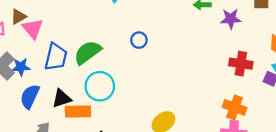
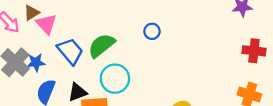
blue trapezoid: (56, 57) -> (70, 51), turned -52

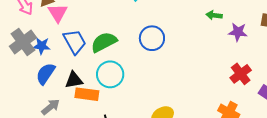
blue circle: (152, 31) -> (152, 38), size x1.6
red cross: (254, 51) -> (241, 74), turned 35

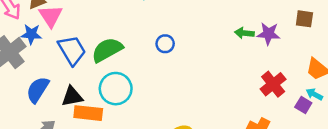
green arrow: (214, 15) -> (244, 33), moved
blue circle: (152, 38) -> (165, 44), size x0.6
blue star: (42, 46) -> (31, 34), moved

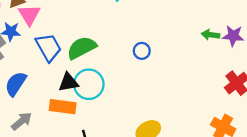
blue circle: (165, 44) -> (142, 51), moved
black triangle: (72, 96) -> (68, 82), moved

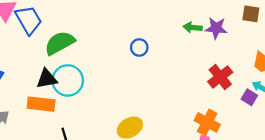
blue trapezoid: (49, 47) -> (29, 20), moved
blue circle: (142, 51) -> (139, 47), moved

